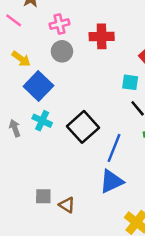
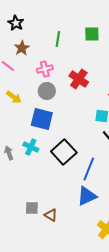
red cross: (102, 36) -> (79, 79), turned 36
blue square: (38, 86) -> (42, 119), moved, turned -30

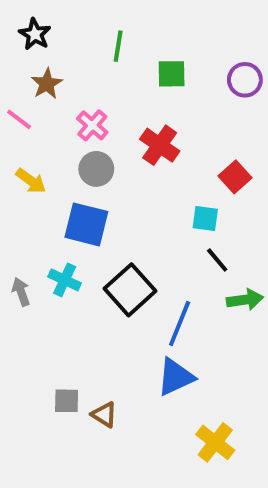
green square: (92, 34) -> (172, 74), moved
green line: (58, 39) -> (118, 46), moved
pink cross: (45, 69) -> (92, 125), turned -35

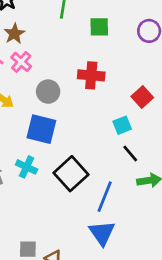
pink cross: (92, 125) -> (21, 62), moved
red cross: (160, 145) -> (91, 75), turned -30
cyan square: (205, 218) -> (122, 125), turned -30
blue triangle: (176, 377) -> (102, 233), turned -40

